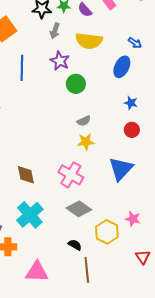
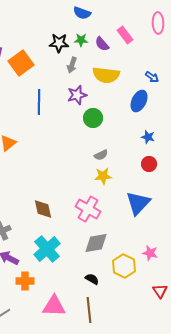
purple star: (60, 61) -> (77, 95), turned 30
gray diamond: (79, 209) -> (96, 243), turned -45
brown line: (87, 270) -> (89, 310), moved

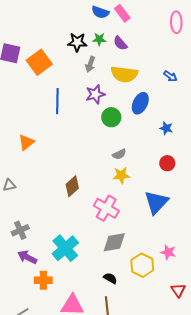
pink rectangle: (125, 35) -> (122, 13), moved
blue ellipse: (139, 101) -> (140, 103), moved
blue star: (148, 137) -> (166, 128), moved
brown diamond: (43, 209) -> (72, 186), moved, turned 60

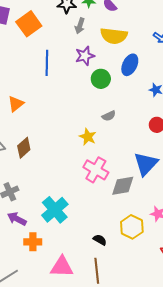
yellow star: (121, 175) -> (88, 137), moved, turned 30
brown diamond: (72, 186) -> (24, 148), moved
gray diamond: (114, 242) -> (123, 186), moved

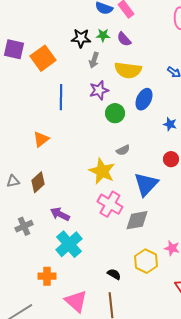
orange triangle: (16, 104) -> (41, 139), moved
yellow star: (88, 137) -> (102, 171), size x1.5
blue triangle: (146, 164) -> (146, 184), moved
purple arrow: (17, 219) -> (60, 214), moved
pink triangle: (62, 267) -> (76, 301), turned 40

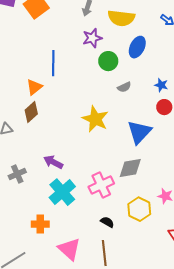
blue line: (61, 97) -> (53, 63), moved
blue star: (170, 124) -> (161, 85), moved
gray semicircle: (123, 150) -> (124, 87), moved
brown diamond: (38, 182) -> (31, 112), moved
pink cross: (110, 204) -> (101, 185), moved, turned 35

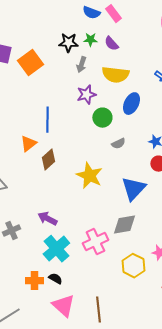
brown diamond: (31, 112) -> (48, 160), moved
black semicircle: (107, 222) -> (55, 279), moved

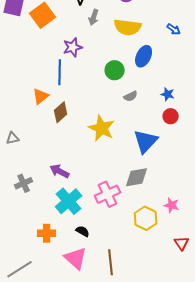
purple star: (86, 95) -> (73, 47), moved
black semicircle: (55, 279) -> (83, 231), moved

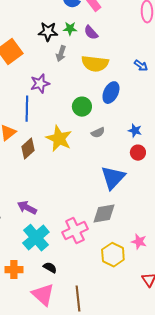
yellow star: (102, 128) -> (59, 139), moved

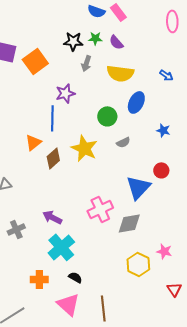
blue star: (135, 131) -> (163, 130), moved
red circle: (138, 153) -> (161, 170), moved
pink cross: (75, 231) -> (100, 209), moved

